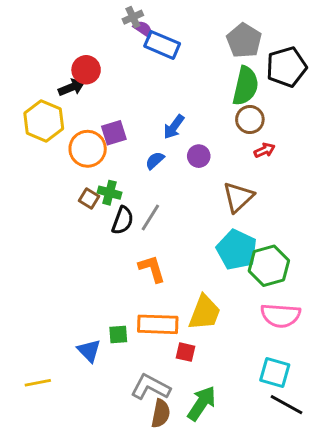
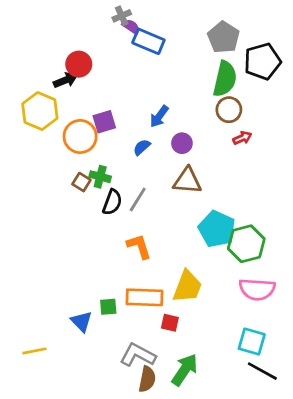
brown triangle: (238, 197) -> (187, 181), moved, turned 48

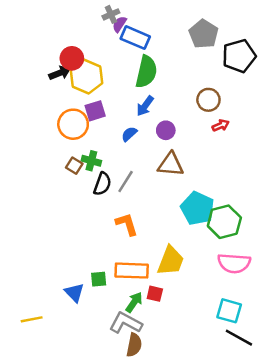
purple semicircle: (131, 27) -> (119, 24), turned -91
green semicircle: (225, 79) -> (146, 72), moved
yellow hexagon: (40, 111) -> (87, 77), moved
green arrow: (185, 370) -> (134, 302), moved, size x0.7

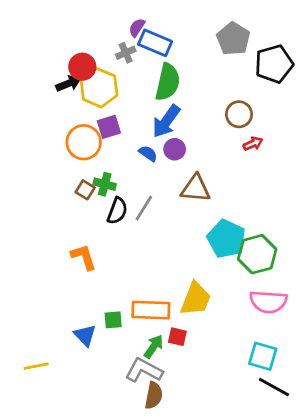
gray cross: (111, 14) -> (126, 53), moved
blue arrow: (145, 106) -> (166, 121), size x1.4
purple circle: (166, 130) -> (175, 149), moved
blue semicircle: (129, 134) -> (148, 153), turned 77
orange L-shape: (127, 224) -> (84, 257), moved

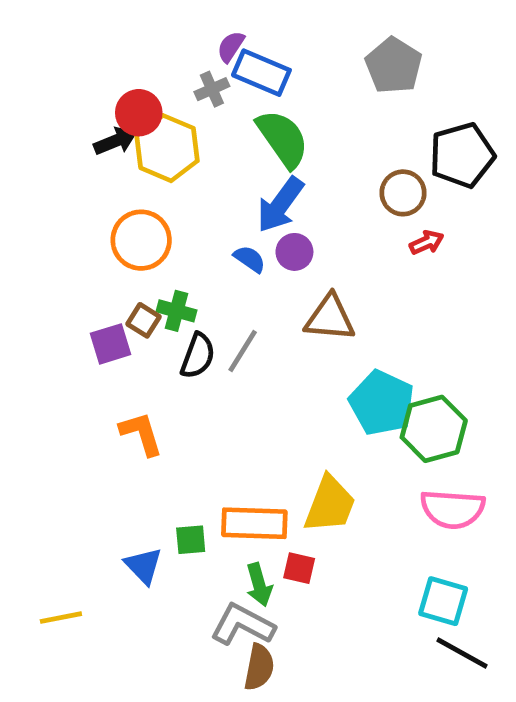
black pentagon: (274, 64) -> (462, 155), moved
green semicircle: (168, 82) -> (283, 139), turned -48
purple square: (109, 127) -> (110, 344), moved
green arrow: (154, 346) -> (259, 585), turned 130

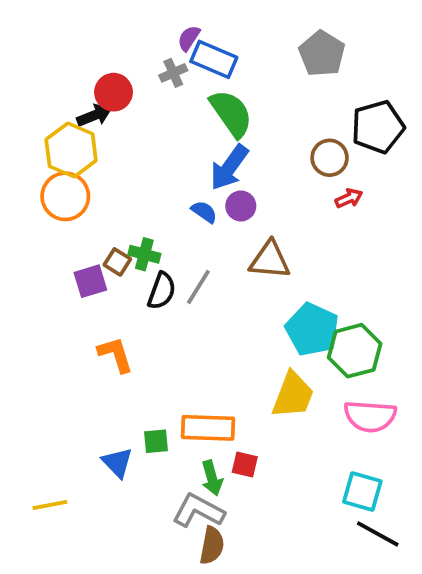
yellow hexagon: (167, 148) -> (71, 150), moved
orange circle: (141, 240) -> (65, 196), moved
yellow trapezoid: (330, 504) -> (293, 395), moved

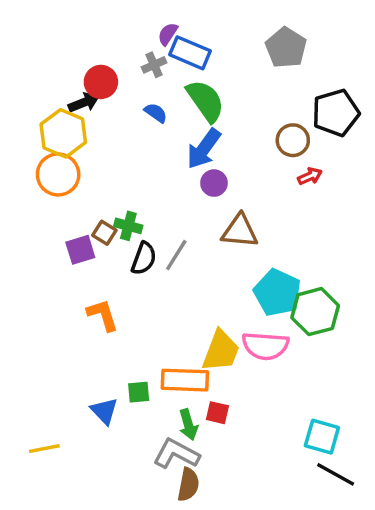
blue semicircle: (204, 212) -> (156, 113), moved
yellow trapezoid: (293, 395) -> (221, 351), moved
pink semicircle: (370, 416) -> (265, 346), moved

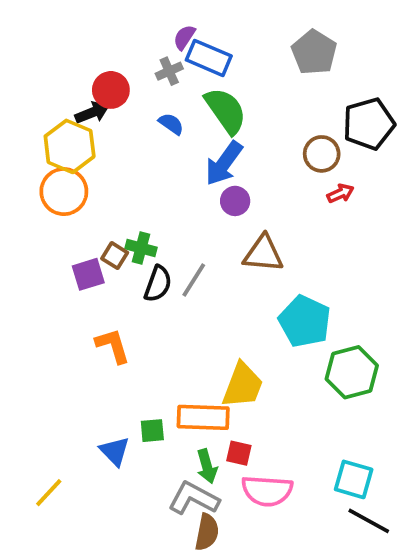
green hexagon: (315, 312) -> (352, 372), moved
pink semicircle: (265, 346) -> (267, 491), moved
yellow line: (44, 449) -> (49, 493), turned -36

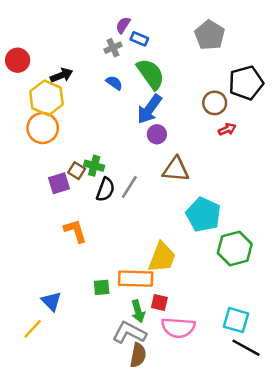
blue rectangle: (209, 58) -> (139, 39), size x0.6
red circle: (111, 90) -> (18, 60), moved
blue triangle: (115, 451) -> (51, 301), moved

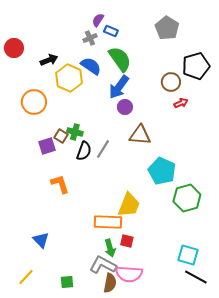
blue semicircle: (114, 83) -> (91, 66), size x1.5
yellow hexagon: (46, 98) -> (69, 78), moved
green square: (102, 287) -> (67, 282), moved
pink semicircle: (178, 328) -> (129, 274), moved
yellow line: (33, 329) -> (26, 277), moved

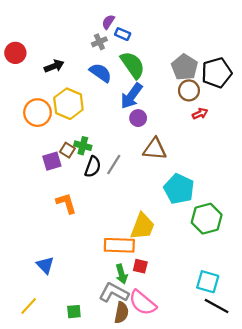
gray pentagon: (167, 28) -> (185, 67), moved
yellow hexagon: (69, 78) -> (68, 104), moved
pink semicircle: (129, 274) -> (143, 303), turned 36

